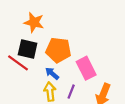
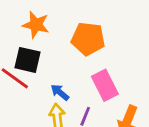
orange pentagon: (58, 50) -> (88, 39), moved

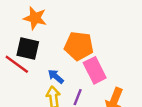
orange pentagon: (88, 39) -> (79, 46), moved

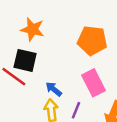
orange pentagon: (79, 46) -> (92, 41), moved

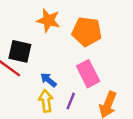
orange star: (33, 29) -> (48, 20), moved

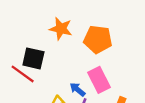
blue arrow: (48, 80) -> (78, 89), moved

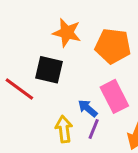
black square: (33, 58) -> (49, 70), moved

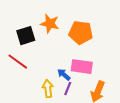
black square: (49, 70) -> (26, 36), moved, turned -30
pink rectangle: (114, 96) -> (82, 67), turned -55

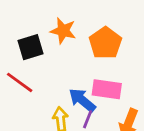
orange pentagon: (81, 33) -> (105, 43), turned 30
blue arrow: (64, 75) -> (82, 100), size x1.5

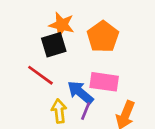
black square: (31, 47) -> (54, 45), moved
red line: (20, 82) -> (40, 75), moved

